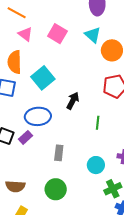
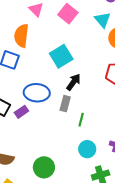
cyan square: (43, 78) -> (61, 56), moved
green line: (98, 123) -> (81, 120), moved
gray rectangle: (59, 153) -> (65, 104), moved

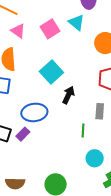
pink square: (68, 14) -> (50, 29), turned 30
cyan triangle: (103, 20) -> (76, 22), moved
gray rectangle: (65, 104) -> (100, 111), moved

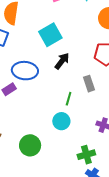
gray rectangle: (100, 111) -> (89, 84), turned -35
cyan circle: (95, 158) -> (61, 121), moved

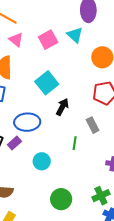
cyan circle: (61, 121) -> (42, 161), moved
green circle: (30, 145) -> (61, 199), moved

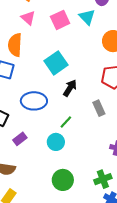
purple rectangle: (14, 143) -> (20, 139), moved
green line: (75, 143) -> (66, 122), moved, turned 32
cyan circle: (42, 161) -> (56, 142), moved

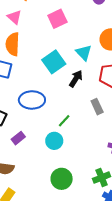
cyan triangle: (87, 17) -> (84, 53), moved
pink triangle: (28, 18) -> (14, 17), moved
black arrow: (70, 88) -> (76, 79), moved

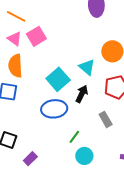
pink square: (57, 19) -> (36, 36), moved
blue ellipse: (32, 100) -> (54, 109), moved
cyan circle: (54, 141) -> (84, 156), moved

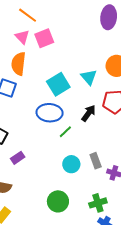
black arrow: (82, 94) -> (89, 113), moved
gray rectangle: (106, 119) -> (96, 161), moved
green line: (74, 137) -> (65, 132), moved

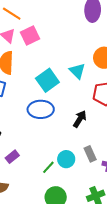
black arrow: (89, 113) -> (80, 119), moved
green line: (65, 132) -> (48, 167), moved

